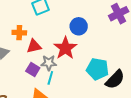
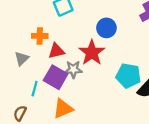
purple square: (33, 69) -> (56, 77), size x1.5
cyan line: (50, 78) -> (35, 89), moved

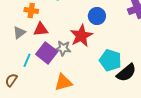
orange cross: (40, 36) -> (31, 10), moved
red triangle: (56, 51) -> (41, 29), moved
orange triangle: (63, 109) -> (63, 82), moved

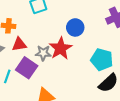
gray star: (63, 48) -> (43, 53), moved
cyan pentagon: (110, 60) -> (102, 60), moved

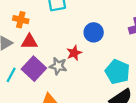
red star: (61, 48) -> (74, 53), size x0.6
gray star: (43, 53) -> (58, 66), moved

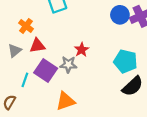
orange cross: (21, 20) -> (26, 26), turned 32
blue circle: (94, 32) -> (120, 15), moved

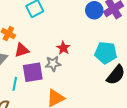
purple square: (46, 71) -> (33, 72), turned -35

